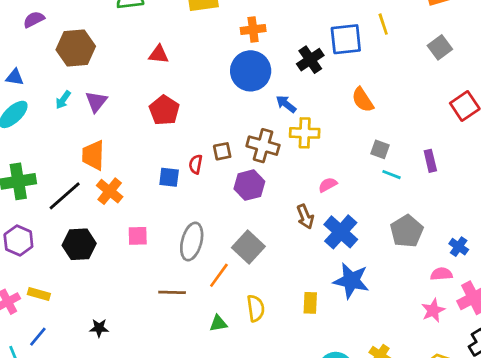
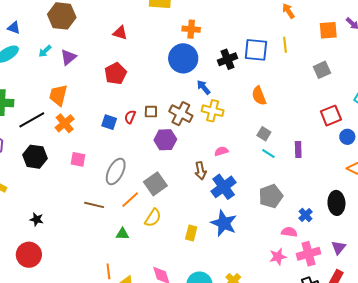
yellow semicircle: (256, 308) -> (153, 218), moved, turned 30

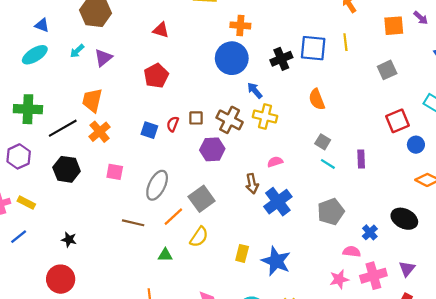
black ellipse: (336, 203) -> (404, 219), turned -60
blue star: (224, 223) -> (276, 261), moved

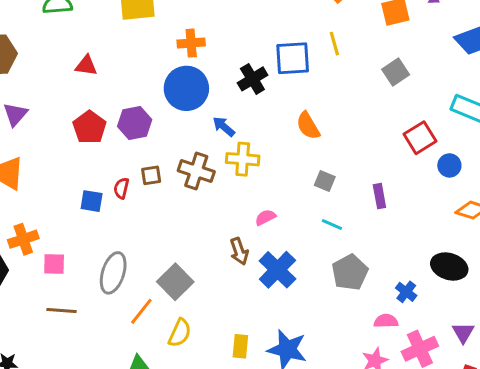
orange cross: (100, 132) -> (23, 239), moved, turned 30
purple hexagon: (212, 149) -> (135, 123), moved
cyan line: (328, 164) -> (332, 225), moved
brown line: (133, 223) -> (61, 311), moved

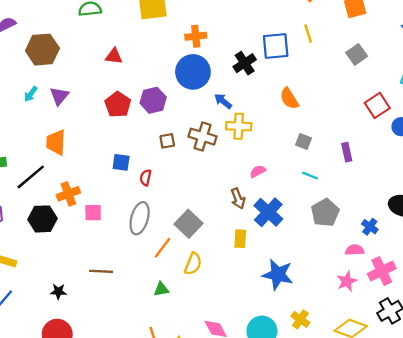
red semicircle: (121, 188) -> (146, 178), moved
brown line: (61, 311) -> (101, 271), moved
yellow rectangle: (240, 346) -> (240, 239), moved

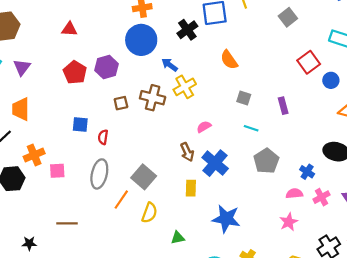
yellow cross: (239, 126) -> (185, 87), turned -30
pink cross: (382, 271) -> (322, 197), moved, size x0.7
green triangle: (161, 289) -> (178, 238), moved

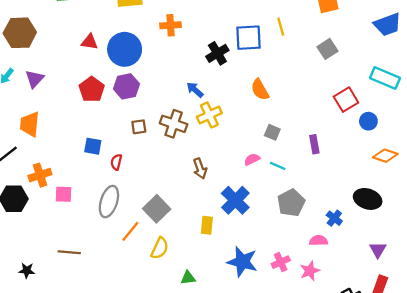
blue circle: (141, 40) -> (125, 49), moved
pink semicircle: (204, 127) -> (252, 159), moved
brown arrow: (187, 152) -> (200, 169), moved
pink cross: (322, 197) -> (281, 262), moved

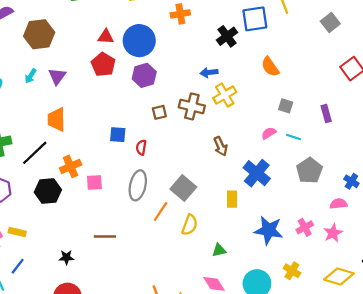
red pentagon: (92, 89) -> (103, 65), moved
blue arrow: (195, 90) -> (209, 73), turned -42

